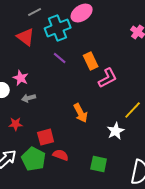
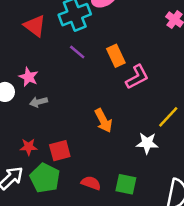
red star: (16, 124) -> (29, 147), moved
white star: (116, 131) -> (147, 143), turned 30
red semicircle: (61, 155) -> (91, 183), moved

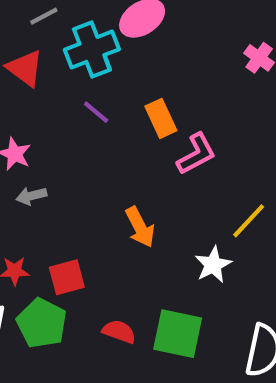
white star: (147, 143) -> (213, 265), turned -30
green square: (126, 184) -> (178, 334), size x1.4

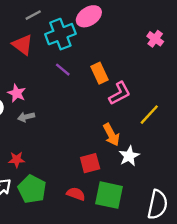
yellow line: (249, 221) -> (149, 115), moved
orange arrow: (140, 227) -> (111, 135), moved
red square: (67, 277) -> (90, 163), moved

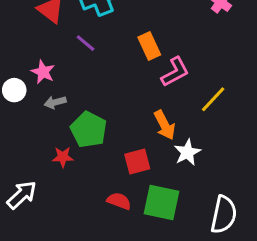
purple line: (63, 70) -> (86, 43), moved
red star: (17, 160) -> (63, 157), moved
green pentagon: (32, 189) -> (89, 130), moved

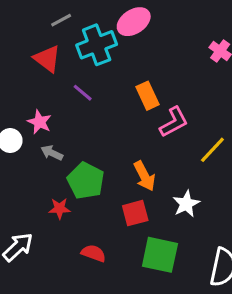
gray arrow: (55, 102) -> (52, 153), turned 40
orange arrow: (165, 125) -> (144, 176), moved
red semicircle: (119, 201) -> (94, 253), moved

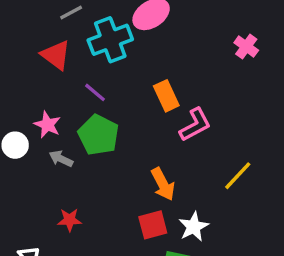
yellow line: (212, 150) -> (238, 176), moved
green pentagon: (86, 181) -> (98, 135), moved
white star: (186, 204) -> (194, 227), moved

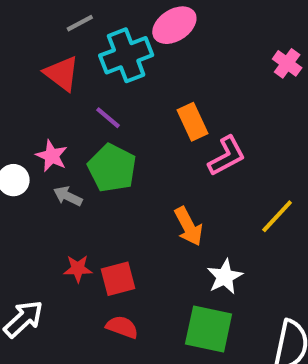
red square: (153, 225) -> (118, 279), moved

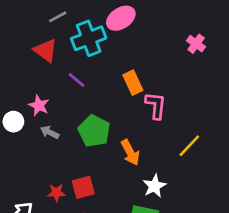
pink L-shape: (227, 156) -> (156, 105), turned -56
green pentagon: (112, 168) -> (94, 131), moved
red star: (78, 269) -> (56, 193), moved

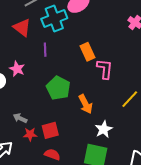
purple line: (77, 80) -> (45, 50), turned 48
gray arrow: (50, 132) -> (20, 118), moved

